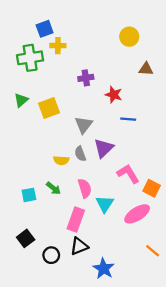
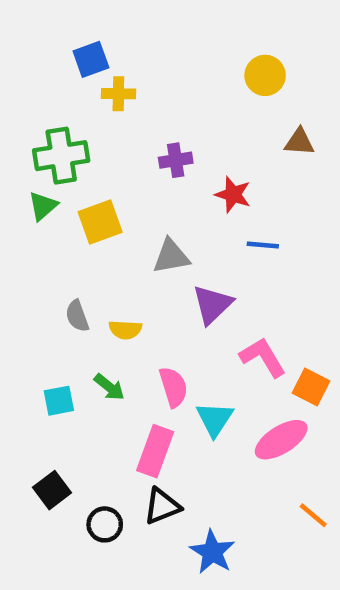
green cross: (30, 58) -> (61, 156), moved
gray triangle: (84, 125) -> (171, 256), turned 42
gray semicircle: (80, 154) -> (77, 316), moved

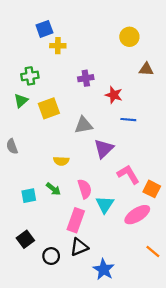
green cross: (61, 156) -> (30, 76), size x0.7
gray semicircle: (77, 316) -> (12, 146), moved

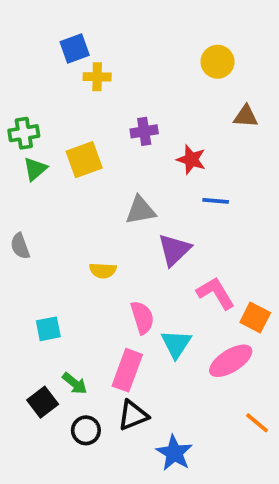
green cross: (30, 76) -> (24, 133), moved
yellow square: (49, 108) -> (84, 160), moved
green arrow: (53, 189) -> (75, 383), moved

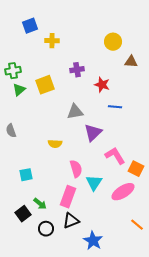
blue square: (75, 49) -> (30, 26), moved
yellow circle: (218, 62) -> (113, 42), moved

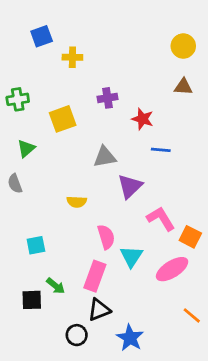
yellow circle: (113, 42) -> (183, 46), moved
green triangle: (19, 90) -> (26, 148), moved
black square: (23, 214) -> (32, 300), turned 35
black circle: (46, 229) -> (77, 335), moved

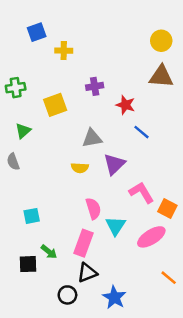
brown triangle: (183, 87) -> (161, 77), size x1.5
blue line: (161, 150) -> (141, 132), turned 35
yellow semicircle: (77, 202) -> (80, 168), moved

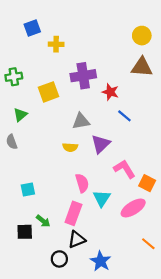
purple cross: (95, 86) -> (83, 76), size x1.6

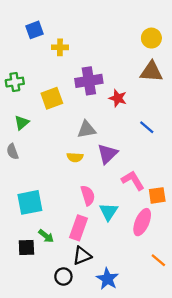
blue line: (124, 116) -> (147, 127), moved
orange square: (147, 183) -> (157, 195), turned -35
cyan square: (28, 190) -> (30, 202), size x1.6
pink ellipse: (133, 208) -> (142, 222), turned -35

